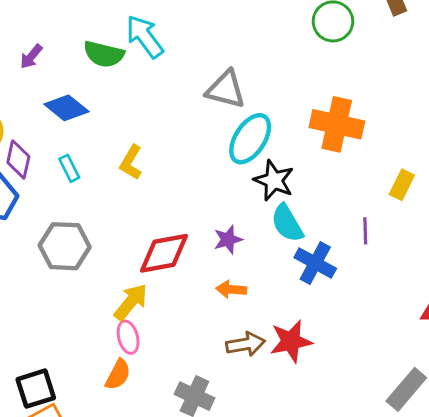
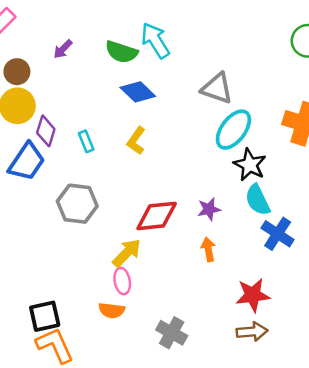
blue diamond: (66, 108) -> (138, 92), moved
orange arrow: (231, 289) -> (208, 249), turned 70
brown arrow: (246, 344) -> (252, 332), moved
orange semicircle: (118, 375) -> (112, 310), turned 65

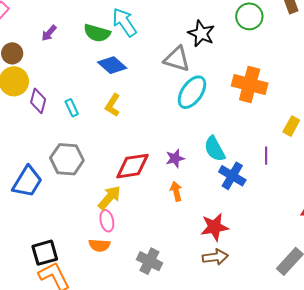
blue trapezoid: (27, 162) -> (27, 182), moved
black star: (250, 165) -> (201, 33), moved

